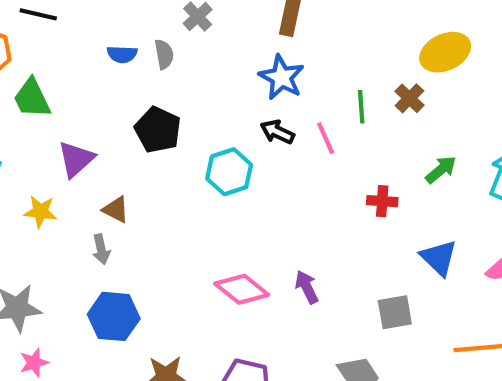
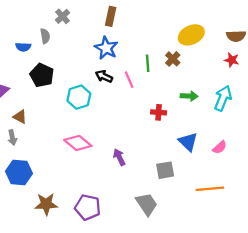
blue semicircle: (122, 54) -> (23, 47), moved
green arrow: (441, 170) -> (189, 96), turned 42
pink diamond: (242, 289) -> (78, 143), moved

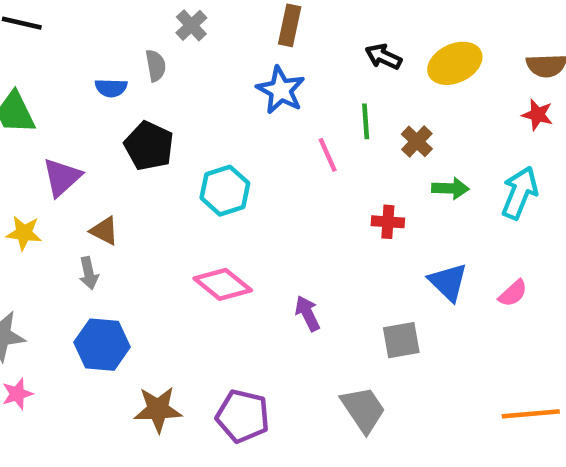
brown cross: (173, 59) -> (417, 141), moved
black arrow: (104, 76) -> (383, 57), moved
orange line: (210, 189) -> (531, 414), moved

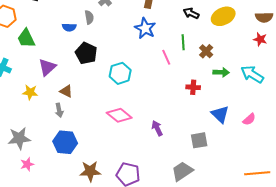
cyan arrow: (520, 193) -> (252, 74), turned -80
gray trapezoid: (363, 409) -> (182, 171), turned -90

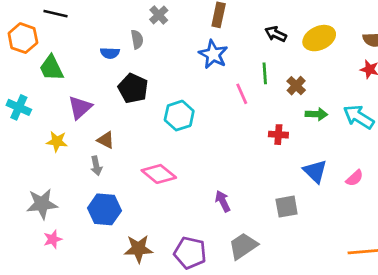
pink diamond: (119, 115) -> (159, 174), moved
purple arrow: (157, 128) -> (223, 201), moved
gray trapezoid: (182, 171) -> (243, 246), moved

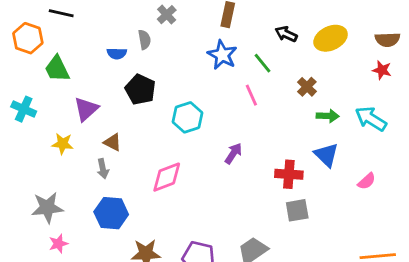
green line: (265, 73) -> (262, 63), moved, turned -35
red cross: (278, 135) -> (289, 174), moved, size x1.4
blue triangle: (315, 171) -> (326, 155), moved
pink diamond: (159, 174) -> (167, 177), turned -60
purple arrow: (223, 201) -> (233, 153), moved, turned 60

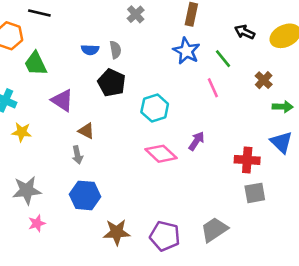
gray semicircle: (144, 40) -> (115, 50), moved
purple triangle: (86, 109) -> (62, 100), turned -45
yellow star: (63, 144) -> (22, 132), moved
pink diamond: (167, 177) -> (161, 154), moved, turned 64

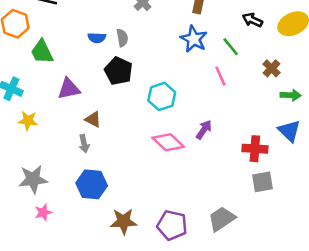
purple triangle: (62, 100) -> (69, 89), turned -45

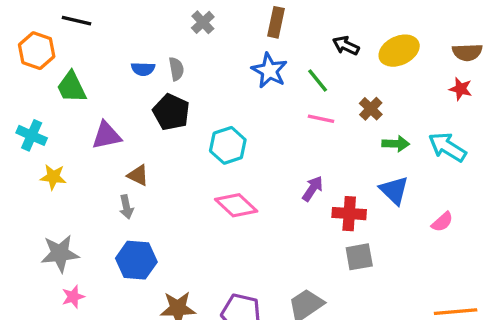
pink line: (220, 76) -> (321, 119), moved, turned -54
purple arrow: (204, 130) -> (313, 189), moved

